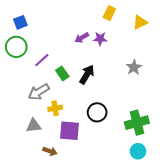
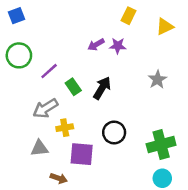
blue square: (20, 22) -> (17, 16), moved

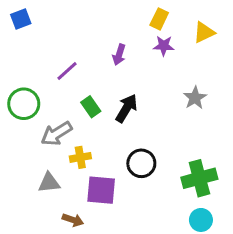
purple arrow: (96, 45) -> (119, 55), turned -42
purple star: (118, 46) -> (164, 46), moved
green circle: (19, 55) -> (24, 104), moved
purple line: (49, 71) -> (67, 71), moved

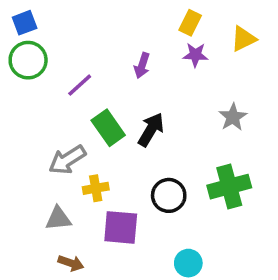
green circle: (24, 104) -> (28, 60), moved
green rectangle: (91, 107) -> (108, 128), size x1.4
green cross: (199, 178) -> (229, 187), moved
brown arrow: (73, 220) -> (71, 263), moved
cyan circle: (201, 220) -> (188, 263), moved

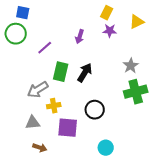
blue square: (25, 23) -> (23, 13), moved, turned 32
green rectangle: (108, 128) -> (61, 72), turned 48
green cross: (229, 187) -> (136, 92), moved

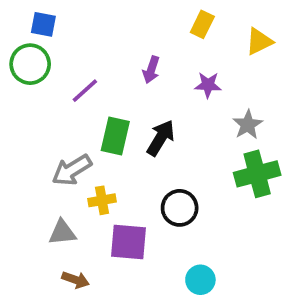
purple star: (110, 31) -> (208, 85), moved

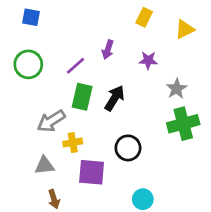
green circle: (30, 64) -> (28, 64), moved
purple line: (85, 91) -> (75, 66), moved
brown arrow: (76, 280) -> (54, 199), turned 54

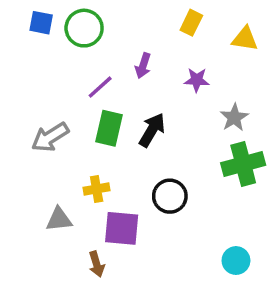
yellow triangle: (185, 29) -> (245, 39), turned 35
green circle: (28, 64) -> (84, 28), moved
gray arrow: (51, 121) -> (50, 137), moved
brown arrow: (54, 199) -> (97, 264), moved
cyan circle: (143, 199) -> (236, 261), moved

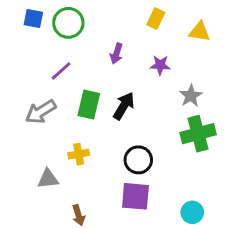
purple line: (100, 87) -> (61, 71), moved
purple square: (122, 228) -> (135, 196), moved

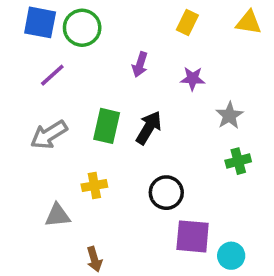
blue square: (33, 18) -> (40, 22), size x1.4
yellow triangle: (200, 32) -> (249, 22), moved
purple line: (61, 71) -> (52, 75), moved
green cross: (198, 134) -> (238, 161), size x0.6
purple square: (135, 196) -> (193, 236), moved

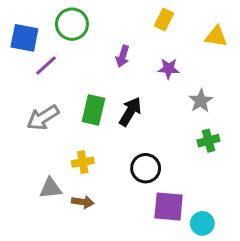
blue square: (40, 22) -> (24, 38), moved
yellow triangle: (249, 22) -> (216, 36), moved
brown arrow: (94, 259) -> (83, 202), moved, turned -65

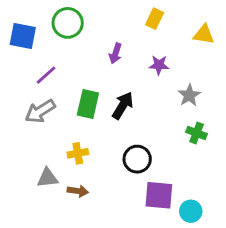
purple line: (46, 66) -> (46, 75), moved
green cross: (208, 141) -> (197, 133), turned 36

